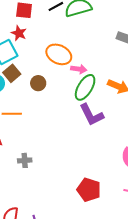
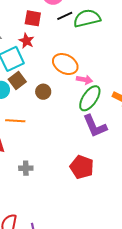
red pentagon: (89, 190) -> (82, 167), moved

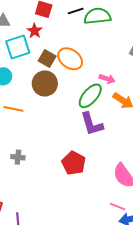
pink arrow: (84, 80) -> (107, 79), moved
brown square: (17, 81) -> (47, 59), moved, turned -30
brown circle: (43, 92) -> (45, 83), size x1.6

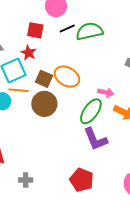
orange line: (13, 109) -> (19, 90), moved

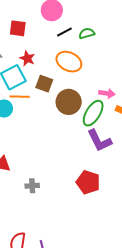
red square: (35, 30) -> (18, 28), moved
green semicircle: (89, 31) -> (87, 33), size x0.6
orange ellipse: (67, 77) -> (69, 62), moved
brown circle: (44, 104) -> (69, 102), moved

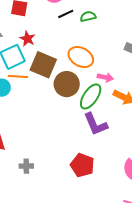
orange ellipse: (69, 62) -> (81, 57), moved
brown square: (44, 84) -> (43, 65), size x1.5

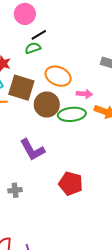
green semicircle: (88, 16) -> (33, 48), moved
green ellipse: (91, 96) -> (72, 114), turned 56
purple L-shape: (96, 124) -> (32, 150), moved

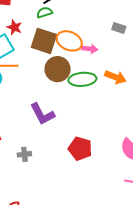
brown square: (21, 88) -> (44, 41), moved
pink arrow: (84, 94) -> (90, 49), moved

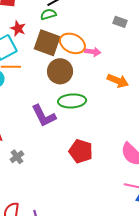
gray rectangle: (119, 28) -> (120, 22), moved
green ellipse: (82, 79) -> (72, 101), moved
gray cross: (24, 154) -> (17, 157), moved, turned -32

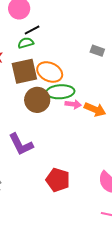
brown square: (47, 43) -> (24, 71), turned -32
pink arrow: (93, 52) -> (73, 104), moved
green ellipse: (72, 101) -> (60, 92), moved

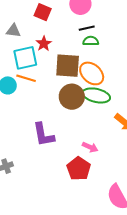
green semicircle: (26, 43) -> (91, 41), moved
pink arrow: (73, 104) -> (90, 147), moved
red pentagon: (58, 180) -> (79, 169), moved

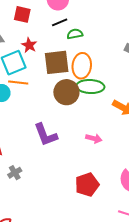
black line: (87, 28) -> (60, 22), moved
orange ellipse: (92, 73) -> (82, 66), turned 65
red pentagon: (79, 169) -> (87, 185), moved, turned 30

